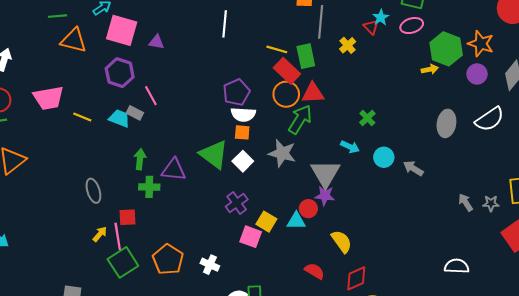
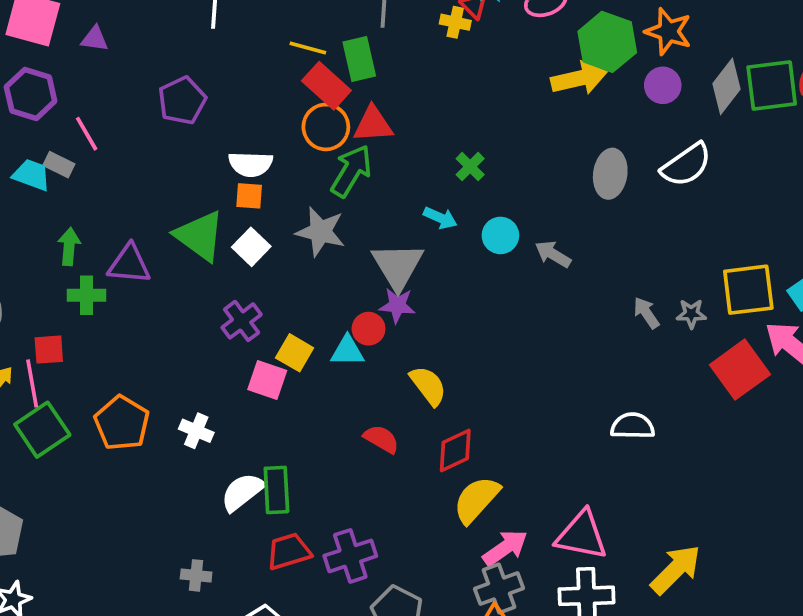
yellow cross: (348, 45) -> (455, 22), moved, turned -35
yellow arrow: (430, 69) -> (579, 78), size x1.8
purple pentagon: (236, 92) -> (182, 101), moved

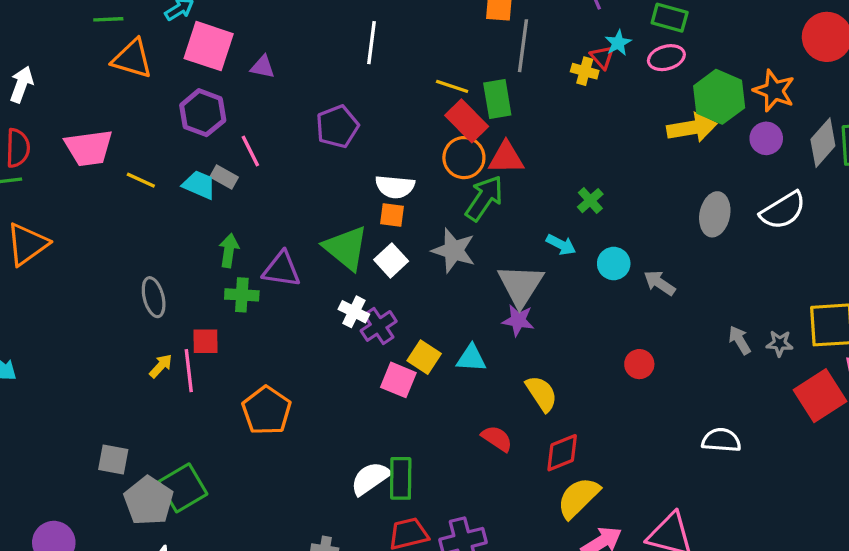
red circle: (369, 329) -> (639, 364), moved
green square: (42, 430) -> (183, 488), moved
white cross: (196, 431) -> (354, 312), moved

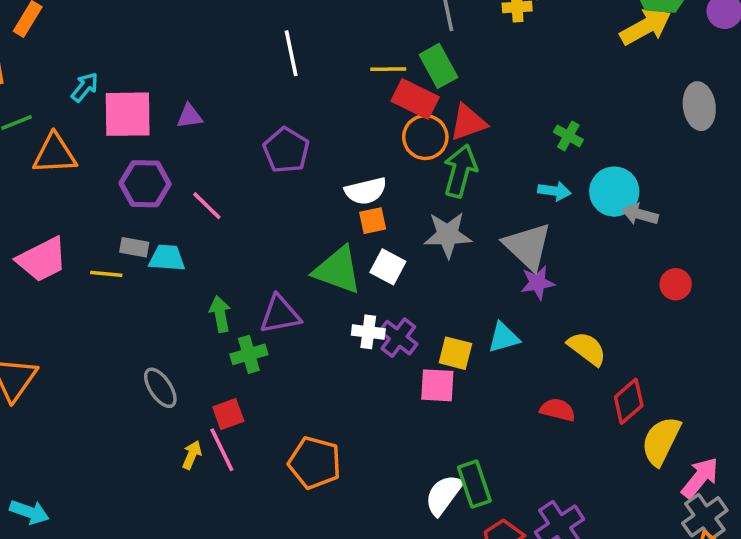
gray rectangle: (224, 177) -> (134, 247), moved
cyan circle: (614, 264) -> (614, 192), size x1.4
gray arrow: (659, 283) -> (640, 214), moved

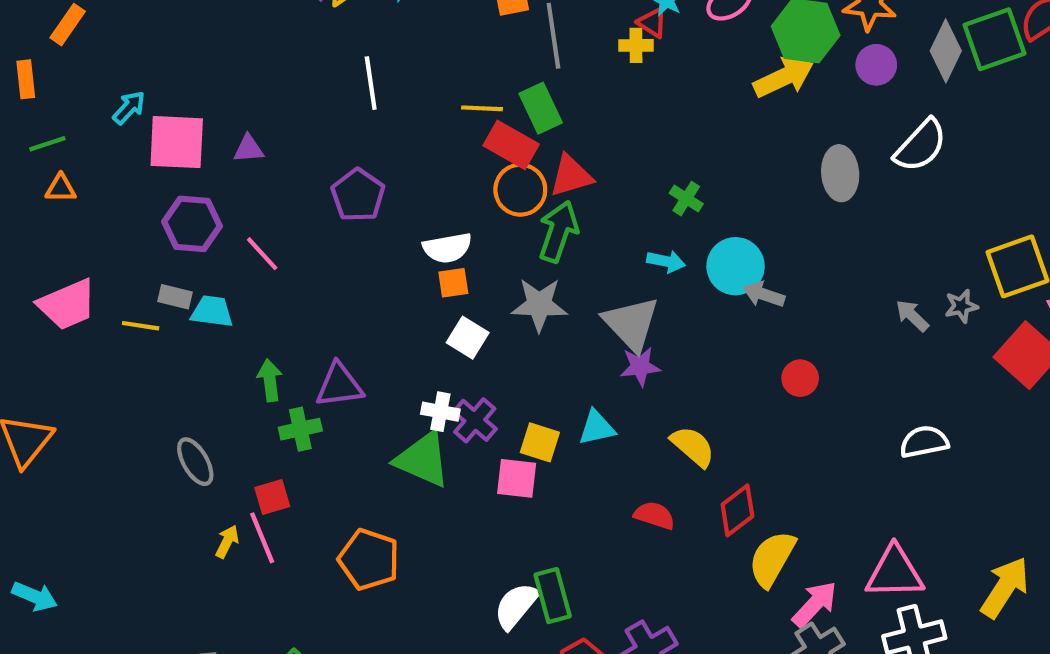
orange triangle: (55, 154) -> (61, 188), moved, size x0.6
green triangle: (338, 270) -> (423, 459), moved

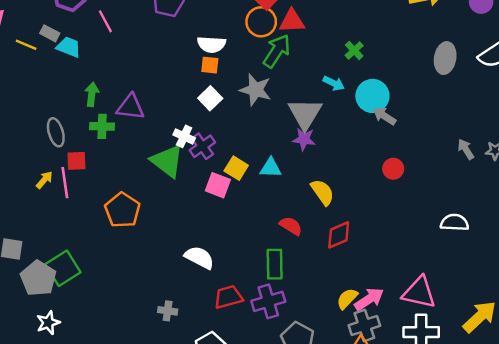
gray ellipse: (195, 462) -> (56, 132), moved
yellow semicircle: (772, 559) -> (347, 299), moved, size x0.7
green rectangle: (553, 596) -> (275, 264), moved
white semicircle: (516, 606) -> (199, 258), turned 64

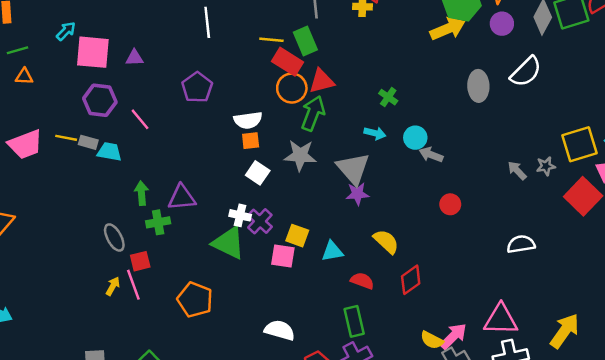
yellow line: (26, 45) -> (66, 138), moved
cyan circle: (372, 96) -> (415, 138), size x0.7
cyan triangle: (271, 168) -> (332, 251), moved
yellow semicircle: (347, 299) -> (432, 340), turned -95

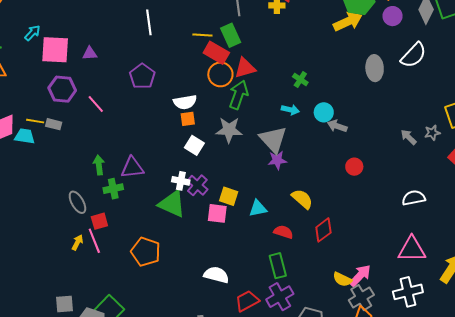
cyan trapezoid: (109, 152) -> (25, 136), moved
pink triangle: (501, 320) -> (412, 249), moved

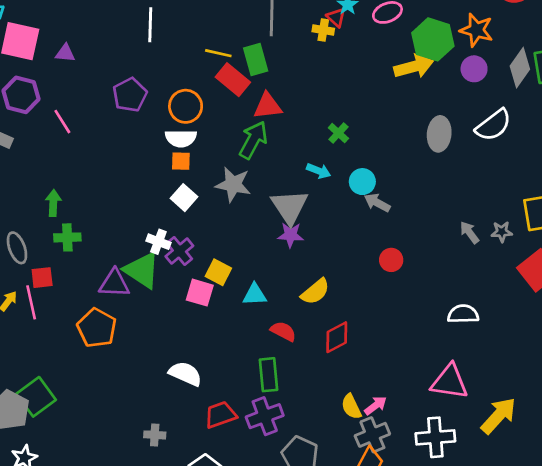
orange circle: (220, 74) -> (186, 106), moved
purple triangle: (132, 168) -> (114, 283), moved
yellow semicircle: (302, 199) -> (315, 292), turned 90
pink arrow: (360, 276) -> (376, 405), size x0.7
yellow semicircle: (342, 279) -> (351, 407), turned 30

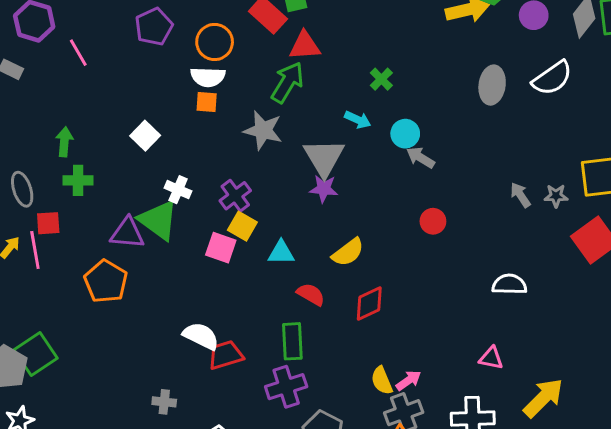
white square: (184, 198) -> (145, 136), moved
purple cross: (179, 251) -> (235, 196), moved
pink triangle: (450, 382) -> (491, 358), size x0.6
red trapezoid: (220, 415) -> (226, 355), moved

